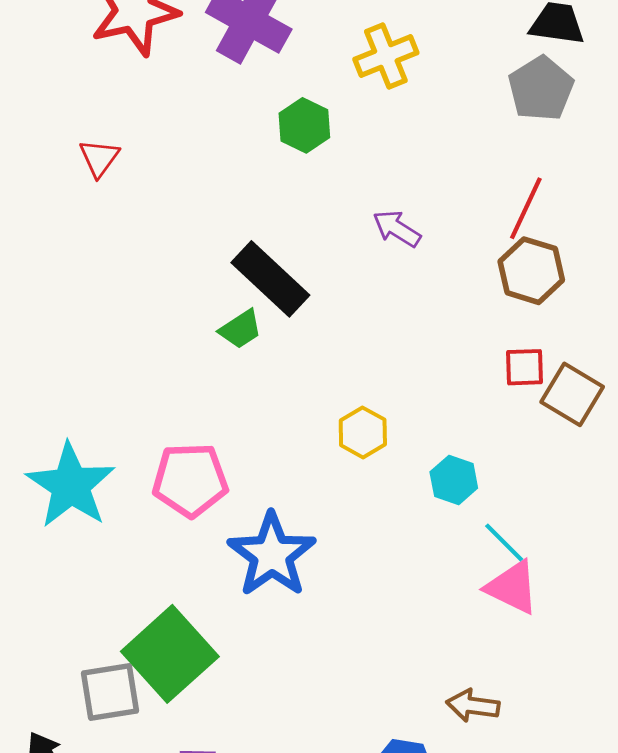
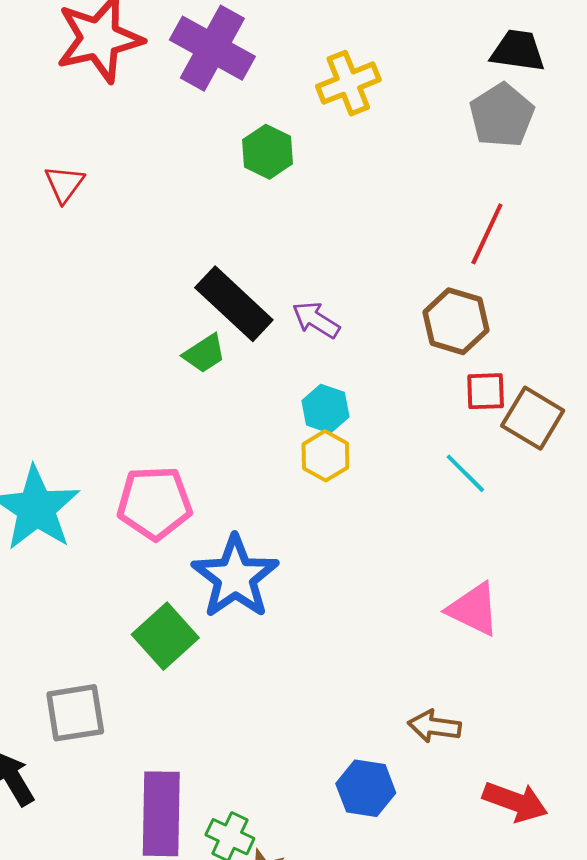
purple arrow: (397, 229) -> (316, 320), moved
brown hexagon: (531, 271) -> (456, 321), moved
cyan hexagon: (454, 480) -> (325, 409), moved
cyan line: (504, 542) -> (465, 473), moved
green square: (170, 654) -> (165, 636), moved, size x0.7

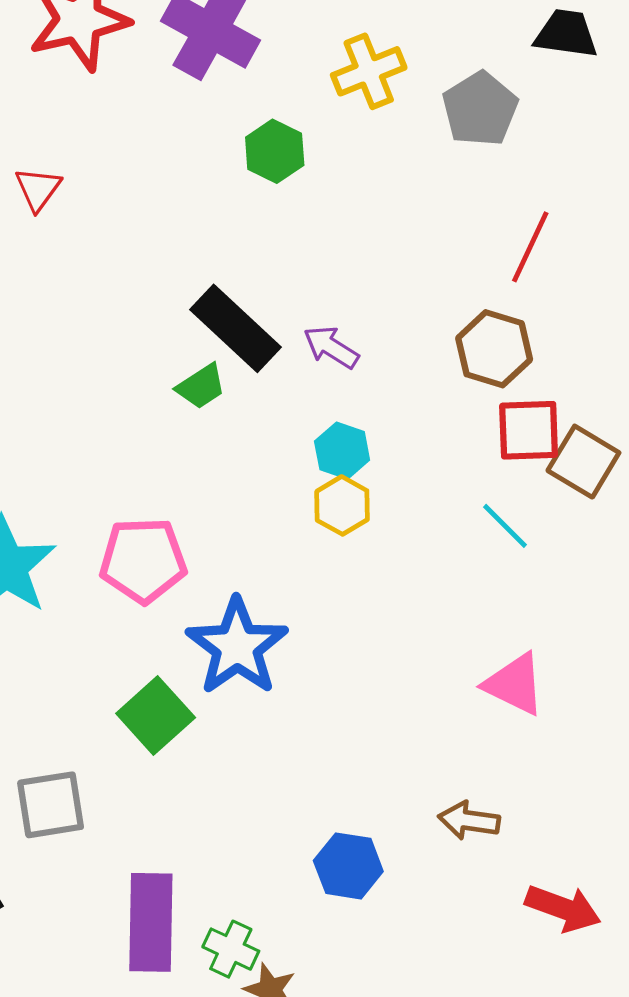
gray pentagon: (502, 115) -> (480, 109), moved
red square: (486, 391) -> (529, 430), size x1.4
blue hexagon: (366, 788) -> (348, 866), moved

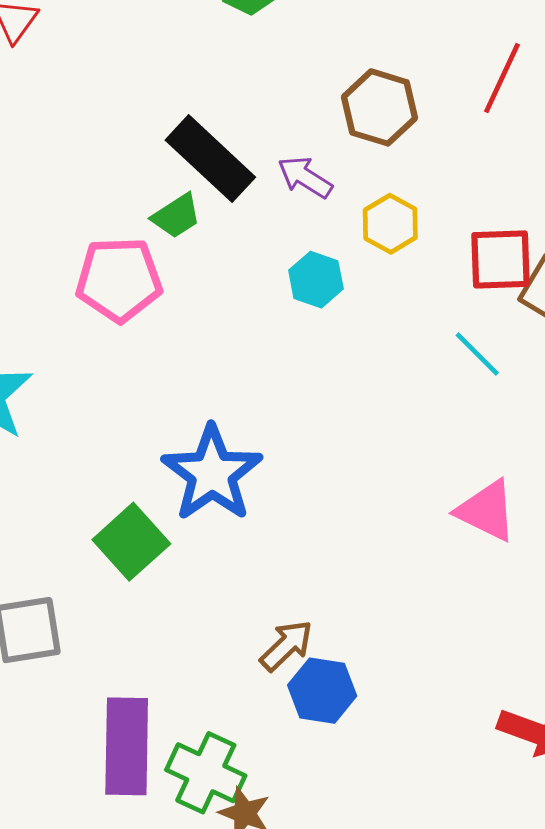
brown hexagon: (494, 349) -> (379, 107), moved
yellow hexagon: (342, 505) -> (390, 224), moved
pink pentagon: (143, 560) -> (119, 280), moved
brown arrow: (469, 821) -> (286, 646), moved, turned 128
green cross: (231, 949) -> (206, 773), size x1.4

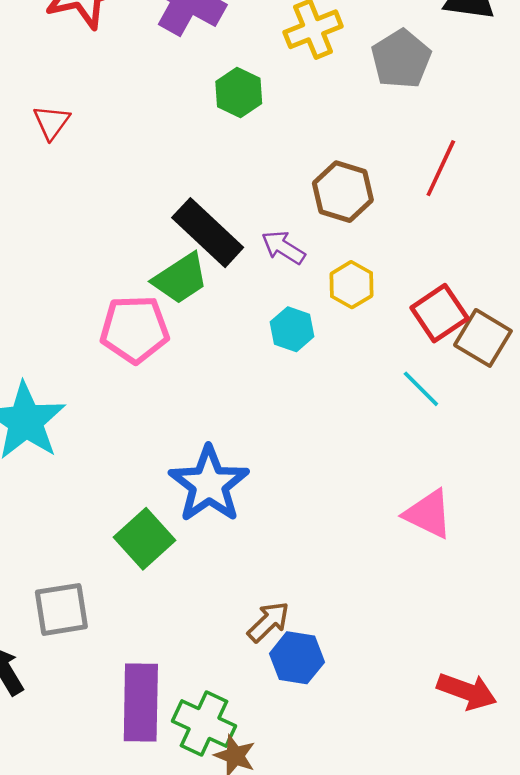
green trapezoid: (176, 216) -> (180, 278), size x1.4
red square: (500, 259) -> (440, 313), turned -32

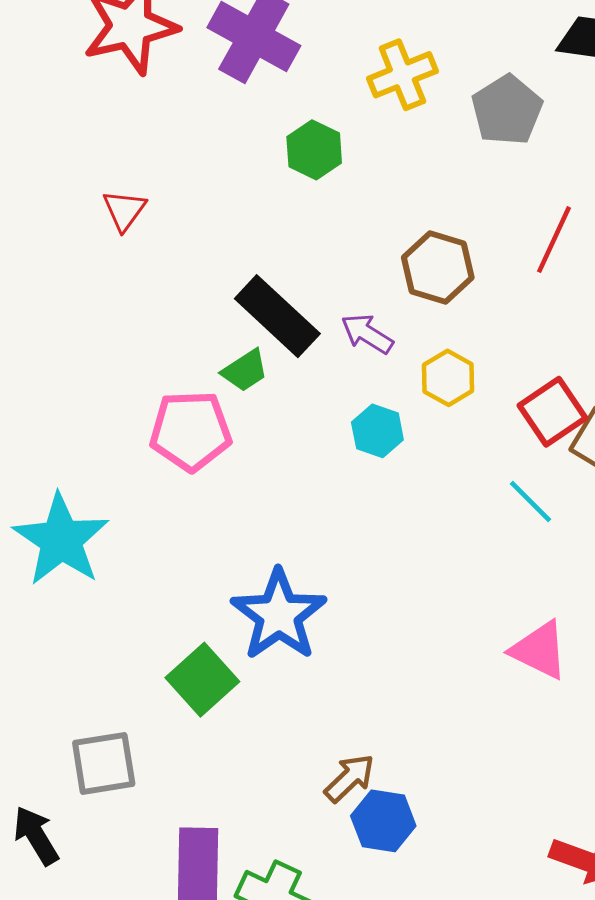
red triangle: (52, 122) -> (124, 210), moved
green trapezoid: (180, 278) -> (245, 371), size x0.7

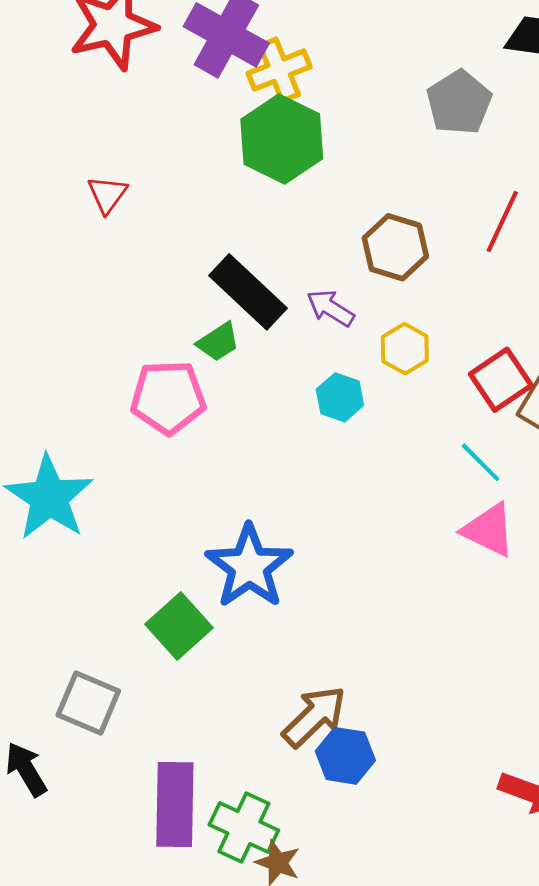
yellow cross: (402, 75) -> (279, 70), moved
green hexagon: (314, 150) -> (282, 139), size x1.6
pink triangle: (539, 650) -> (489, 530), moved
gray square: (104, 763) -> (88, 703), turned 32
brown arrow: (349, 778) -> (314, 717), size x1.4

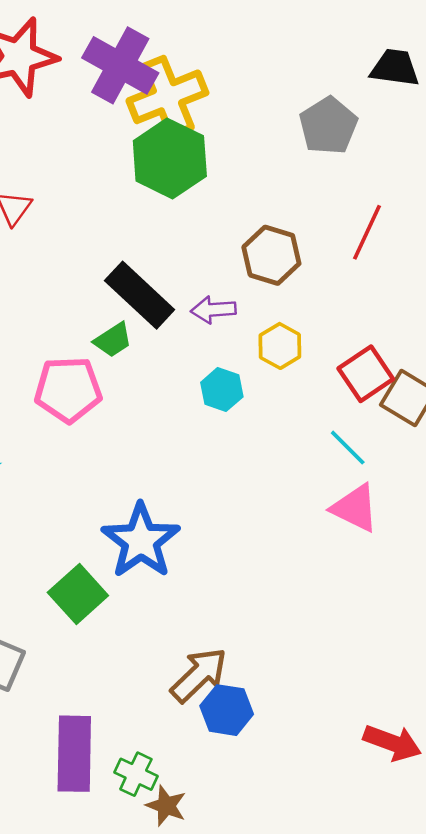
yellow cross: (279, 70) -> (167, 97), size x1.4
purple arrow: (330, 308) -> (213, 310), turned -36
green cross: (244, 827) -> (136, 774), size x0.7

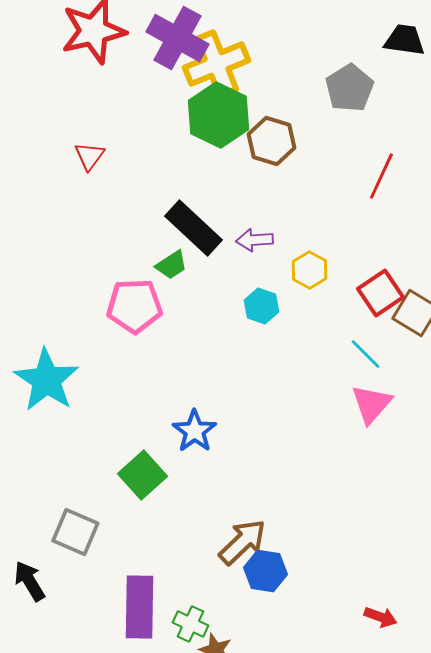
brown hexagon: (271, 255) -> (271, 141), moved
pink triangle: (355, 508) -> (371, 404), turned 45
blue star: (141, 541) -> (194, 431), size x0.7
red arrow: (392, 743) -> (380, 617), moved, size x0.7

